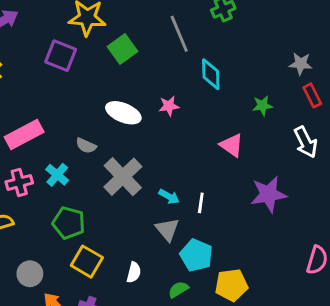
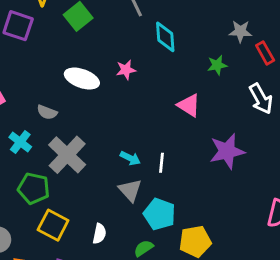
gray star: (301, 64) -> (240, 31), moved
gray cross: (123, 177) -> (67, 155), moved

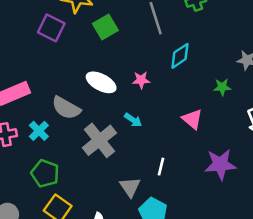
cyan diamond: (165, 37) -> (180, 56), turned 52
gray semicircle: (47, 112) -> (66, 108), size x1.6
gray cross: (67, 155) -> (99, 140), moved
cyan arrow: (130, 158) -> (133, 120), moved

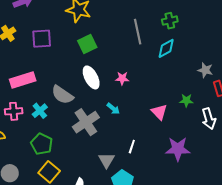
green square: (105, 27) -> (87, 44), moved
purple square: (51, 28) -> (42, 39), moved, turned -35
cyan diamond: (180, 56) -> (166, 48), moved
white ellipse: (101, 82) -> (91, 77), turned 30
green star: (222, 87) -> (186, 100), moved

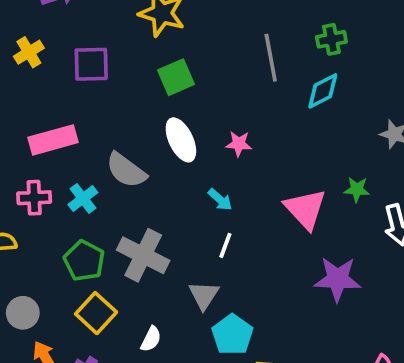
pink triangle: (159, 112) -> (305, 209), size x1.4
gray cross: (86, 122) -> (143, 255), moved, turned -32
white line: (132, 147) -> (225, 245), moved

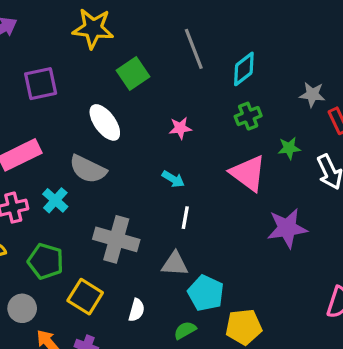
green cross: (331, 39) -> (248, 116), moved
green square: (176, 77) -> (133, 74), moved
white ellipse: (181, 140) -> (105, 122), moved
green pentagon: (84, 261) -> (46, 261), moved
gray triangle: (204, 295) -> (175, 264), turned -48

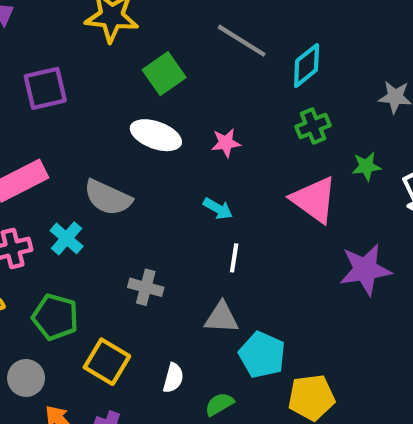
gray line: (194, 49) -> (242, 41), turned -36
white ellipse: (105, 122) -> (156, 135), moved, turned -33
gray cross: (116, 239) -> (146, 287), size x0.6
green semicircle: (185, 330) -> (219, 404), moved

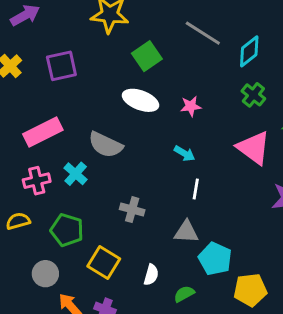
green cross: (313, 126) -> (253, 95), turned -30

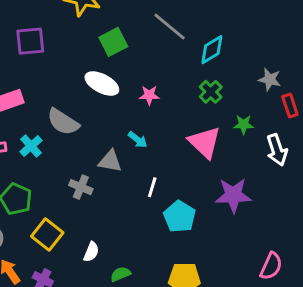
white line: (196, 189) -> (152, 187), moved
gray triangle: (186, 232) -> (110, 161), moved
cyan pentagon: (215, 259) -> (179, 217), moved

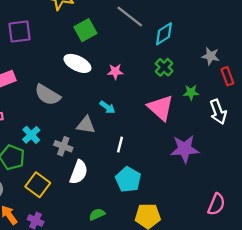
cyan cross: (31, 146) -> (31, 135), moved
cyan pentagon: (179, 217) -> (128, 179), moved
white semicircle: (91, 252) -> (79, 172), moved, size x1.5

